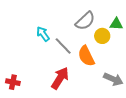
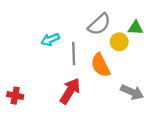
cyan arrow: (43, 34) -> (50, 39), turned -77
gray line: (63, 46) -> (74, 53), turned 42

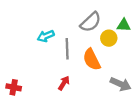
red arrow: (70, 91) -> (64, 83), size x0.6

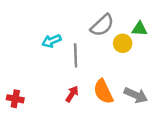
orange semicircle: (92, 59) -> (103, 92), moved

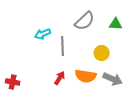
yellow circle: (123, 43) -> (102, 53), moved
orange semicircle: (103, 92) -> (86, 76), turned -55

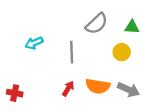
cyan arrow: (43, 34) -> (34, 43), moved
yellow circle: (102, 53) -> (122, 52), moved

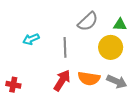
yellow circle: (122, 52) -> (111, 47), size x1.5
red arrow: (68, 89) -> (62, 81), size x1.5

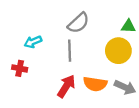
gray semicircle: (88, 22) -> (78, 23), moved
red cross: (13, 85) -> (20, 68), moved

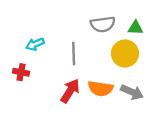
gray semicircle: (78, 23) -> (103, 24), moved, turned 35

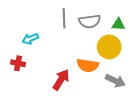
gray line: (74, 53) -> (64, 18), moved
orange semicircle: (100, 89) -> (88, 65), moved

